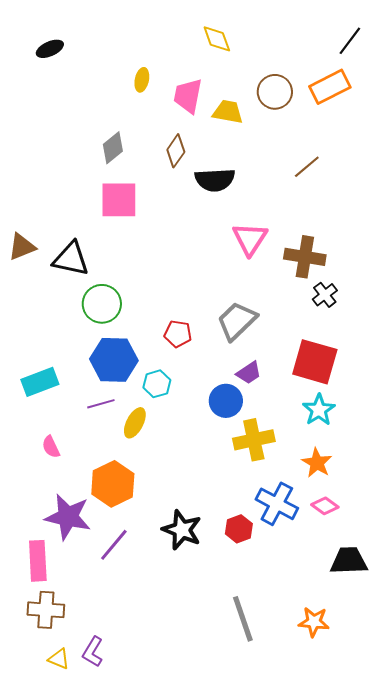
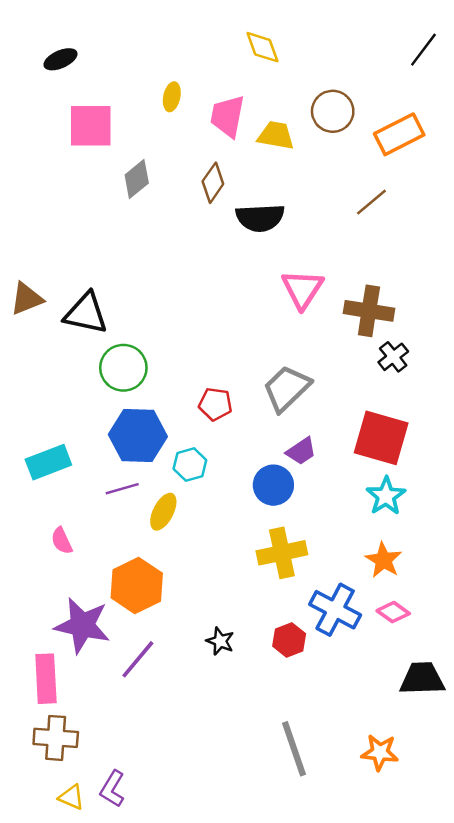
orange rectangle: (330, 87) -> (399, 134), moved
pink square: (119, 200) -> (91, 126), moved
yellow cross: (254, 440) -> (282, 553), moved
black star: (182, 530) -> (220, 641), size x0.6

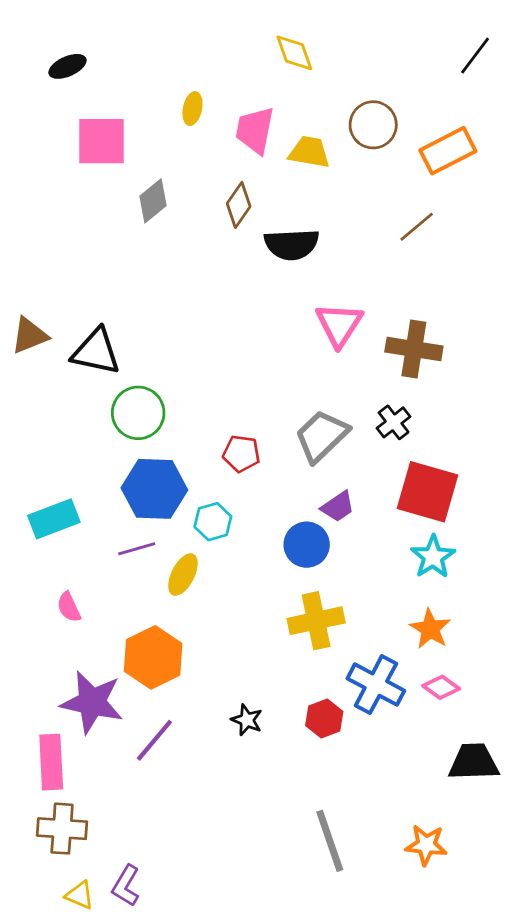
black cross: (393, 357) -> (394, 422), moved

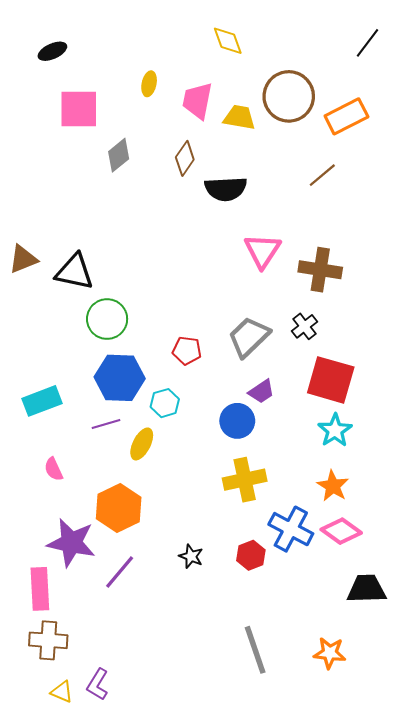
brown circle: (373, 125) -> (289, 96), size x1.4
pink diamond: (441, 687) -> (341, 531), size x1.4

